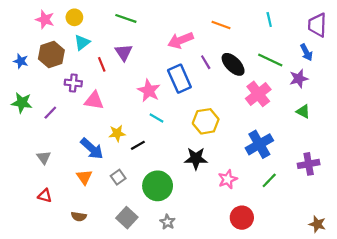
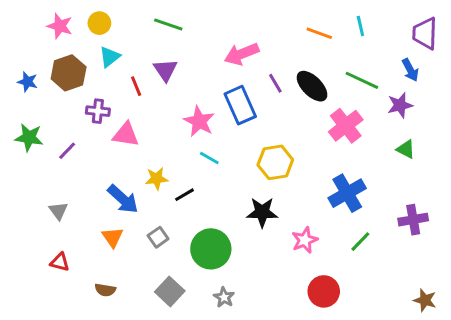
orange line: (221, 25) -> (319, 33), moved

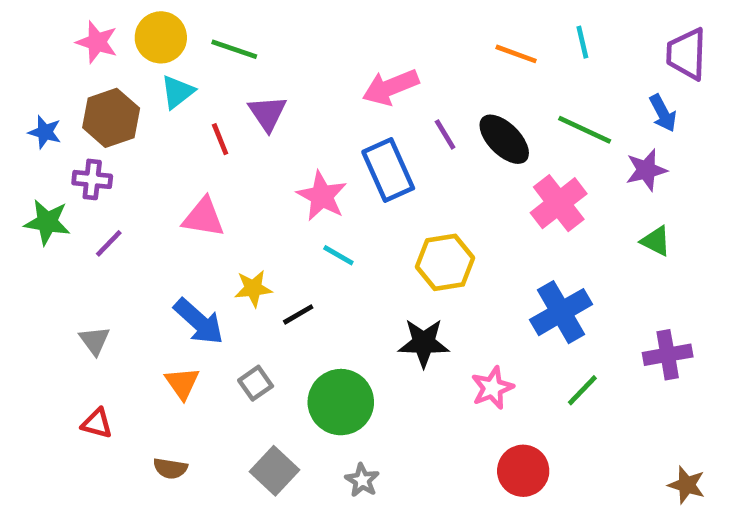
yellow circle: (99, 23) -> (161, 37), size x1.4
green line: (168, 25) -> (234, 49), moved
purple cross: (98, 111) -> (92, 179), moved

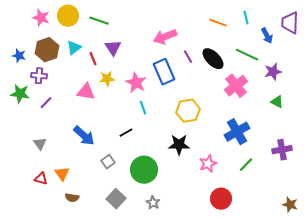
cyan triangle: (177, 92) -> (74, 48), moved
blue arrow: (663, 113) -> (267, 36), moved
cyan line: (338, 255) -> (143, 108), turned 40
yellow star: (253, 288) -> (107, 79), moved
orange triangle: (182, 383) -> (62, 174), moved

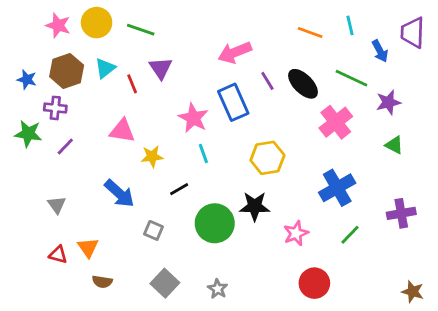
yellow star: (107, 79) -> (152, 156), moved
gray square: (108, 162) -> (154, 230), turned -32
green circle: (144, 170) -> (215, 223), moved

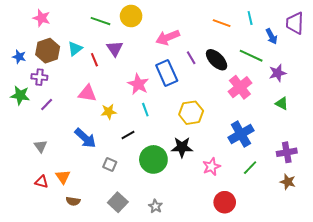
yellow circle: (97, 23) -> (131, 16), moved
brown star: (413, 292) -> (288, 182), moved

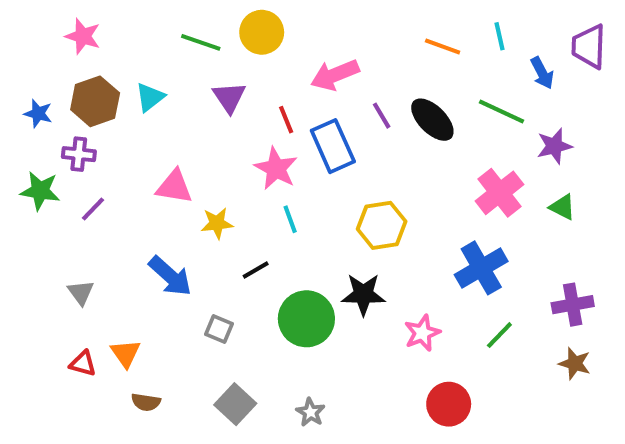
red line: (94, 60) -> (286, 120), moved
pink cross: (240, 87) -> (499, 193), moved

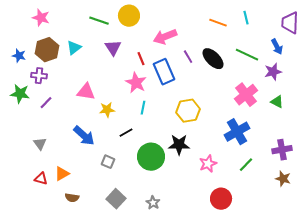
blue arrow: (542, 73) -> (277, 47), moved
cyan line: (290, 219) -> (143, 108), turned 32
orange triangle: (126, 353) -> (62, 174), turned 35

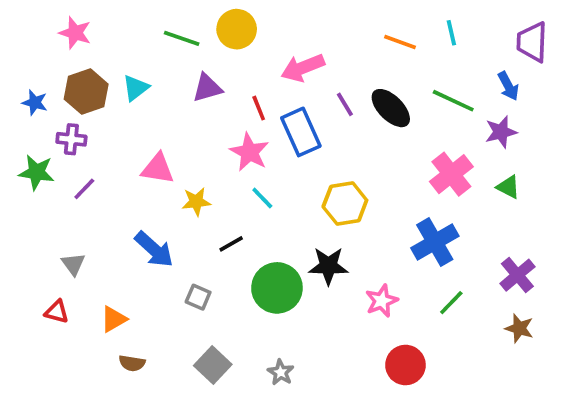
purple triangle: (113, 48) -> (207, 88), turned 48
cyan line: (143, 108) -> (262, 198), turned -56
purple cross: (282, 150) -> (517, 275), turned -30
red triangle: (41, 179) -> (57, 312), moved

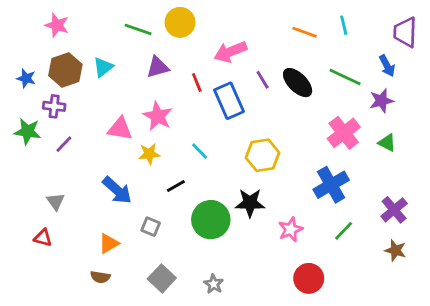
pink star: (249, 152) -> (158, 116), moved
orange triangle: (114, 319) -> (109, 243), moved

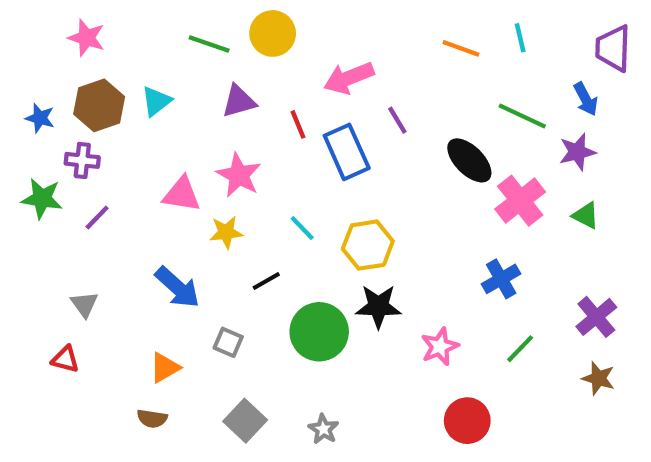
black ellipse: (298, 83) -> (469, 160), moved
yellow hexagon: (263, 155) -> (368, 245), moved
blue cross: (331, 185) -> (501, 279), size x0.7

